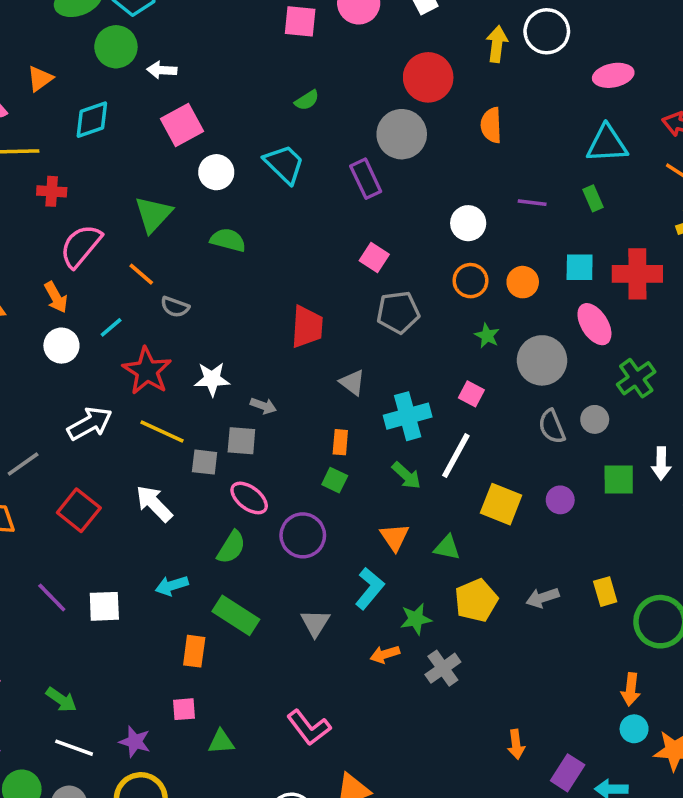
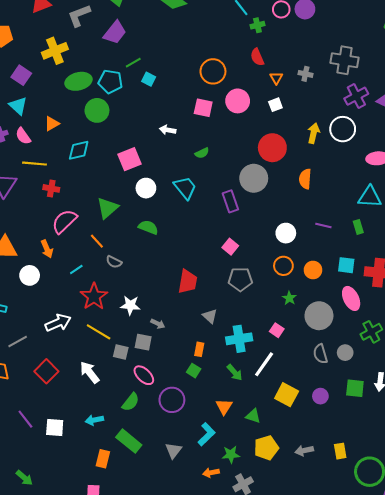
white arrow: (162, 70) -> (168, 130), moved
white circle: (61, 346) -> (30, 275), moved

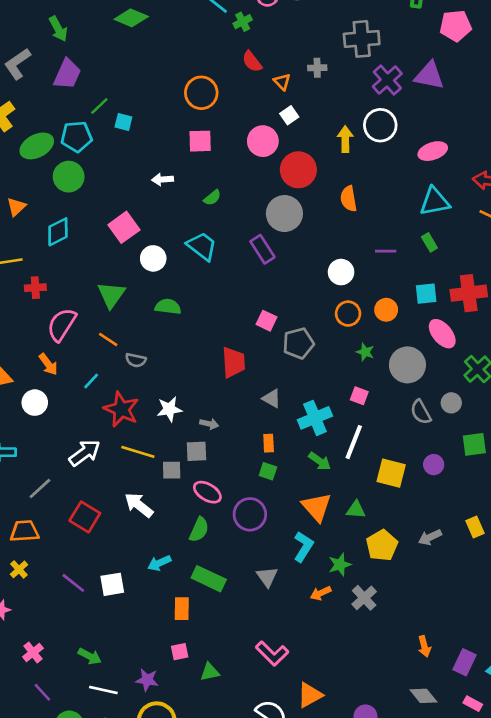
pink circle: (238, 101) -> (263, 141), moved
pink square: (230, 247) -> (266, 321), moved
orange triangle: (224, 407) -> (317, 507), size x1.4

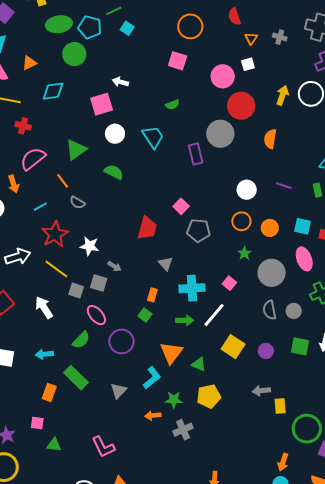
white arrow: (163, 179) -> (120, 82), moved
green arrow: (320, 461) -> (185, 320), turned -54
gray arrow: (430, 537) -> (261, 391), moved

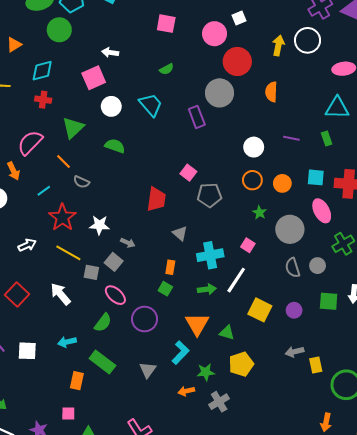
red cross: (23, 126) -> (43, 100), moved
white arrow: (18, 257) -> (27, 245), size x0.7
gray square: (99, 283) -> (114, 262), turned 30

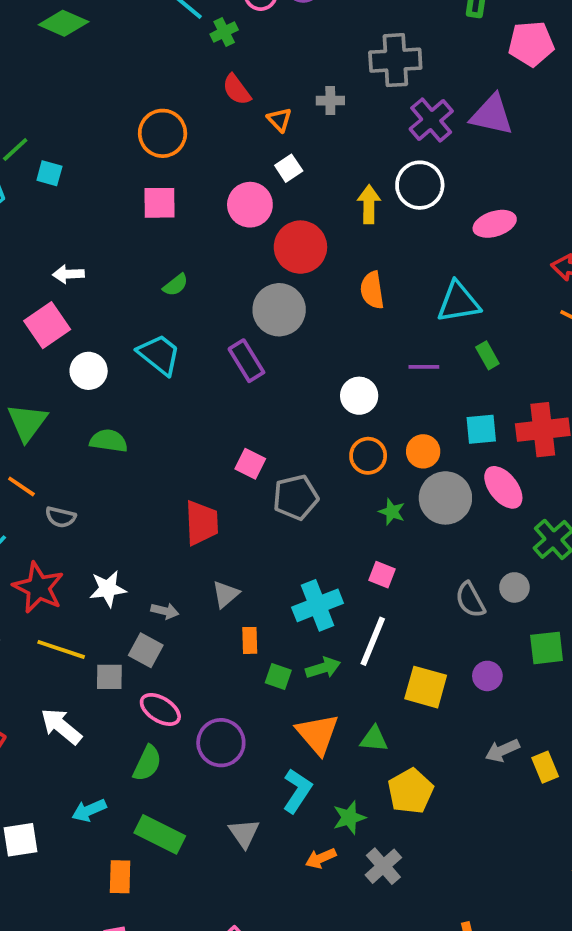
cyan triangle: (337, 108) -> (458, 302), moved
gray circle: (290, 229) -> (445, 498), moved
gray triangle: (180, 233) -> (226, 594), moved, turned 49
green square: (165, 289) -> (278, 676), moved

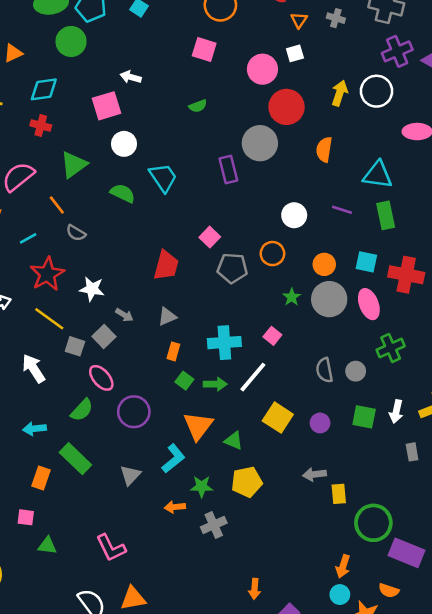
cyan trapezoid: (159, 355) -> (163, 177), moved
green rectangle: (487, 355) -> (386, 215), size x1.5
orange circle: (368, 456) -> (272, 254), moved

